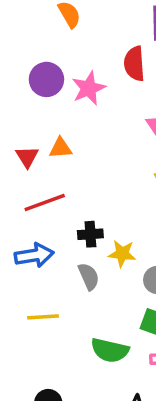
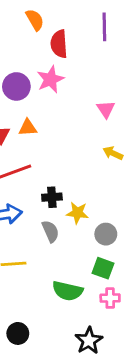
red semicircle: (134, 64) -> (59, 44), moved
purple circle: (46, 79) -> (16, 86), moved

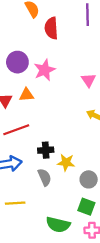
pink star: (50, 79) -> (45, 70), moved

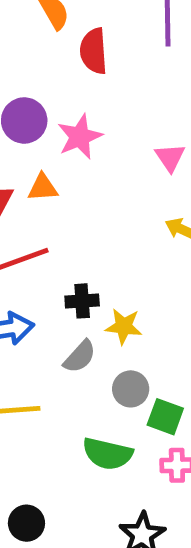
gray semicircle: (45, 177) -> (80, 357), turned 66
gray circle: (89, 179) -> (131, 389), moved

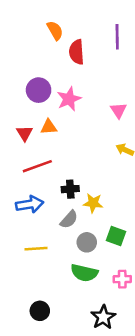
gray circle: (131, 389) -> (87, 242), moved
green square: (165, 417) -> (116, 236), moved

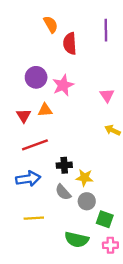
gray semicircle: (69, 220) -> (63, 192), turned 96
green square: (116, 236) -> (105, 219), moved
gray circle: (87, 242) -> (87, 201), moved

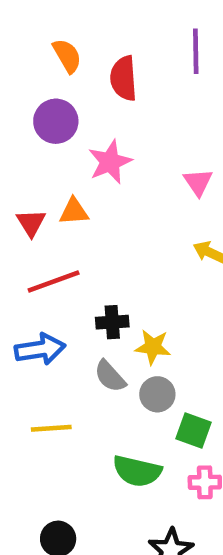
orange semicircle: (51, 24) -> (67, 56), moved
purple circle: (36, 77) -> (56, 121), moved

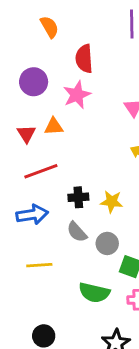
red semicircle: (124, 78) -> (84, 59), moved
purple circle: (56, 121) -> (34, 82), moved
yellow star: (153, 347) -> (112, 202), moved

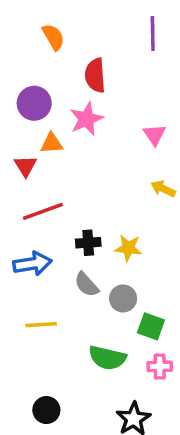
orange triangle: (54, 127) -> (52, 143), moved

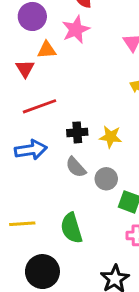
yellow line: (41, 325) -> (22, 224), moved
green semicircle: (107, 358) -> (71, 228), moved, turned 60
black circle: (46, 410) -> (42, 272), size x1.5

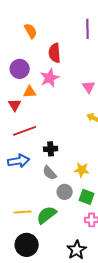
yellow star: (111, 137) -> (82, 170), moved
gray circle: (106, 179) -> (65, 192), moved
yellow line: (22, 224) -> (23, 212), moved
green semicircle: (71, 228) -> (47, 215), turned 70

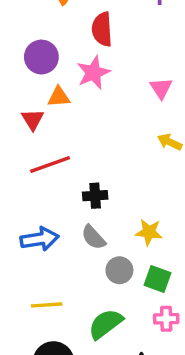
blue arrow: (19, 161) -> (40, 239), moved
green semicircle: (47, 215) -> (106, 324), moved

